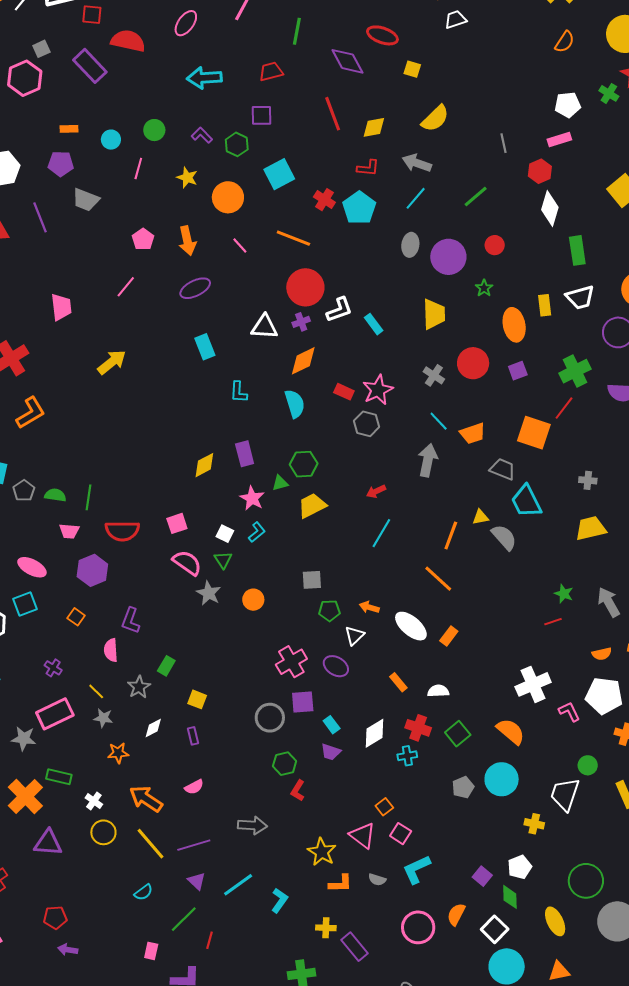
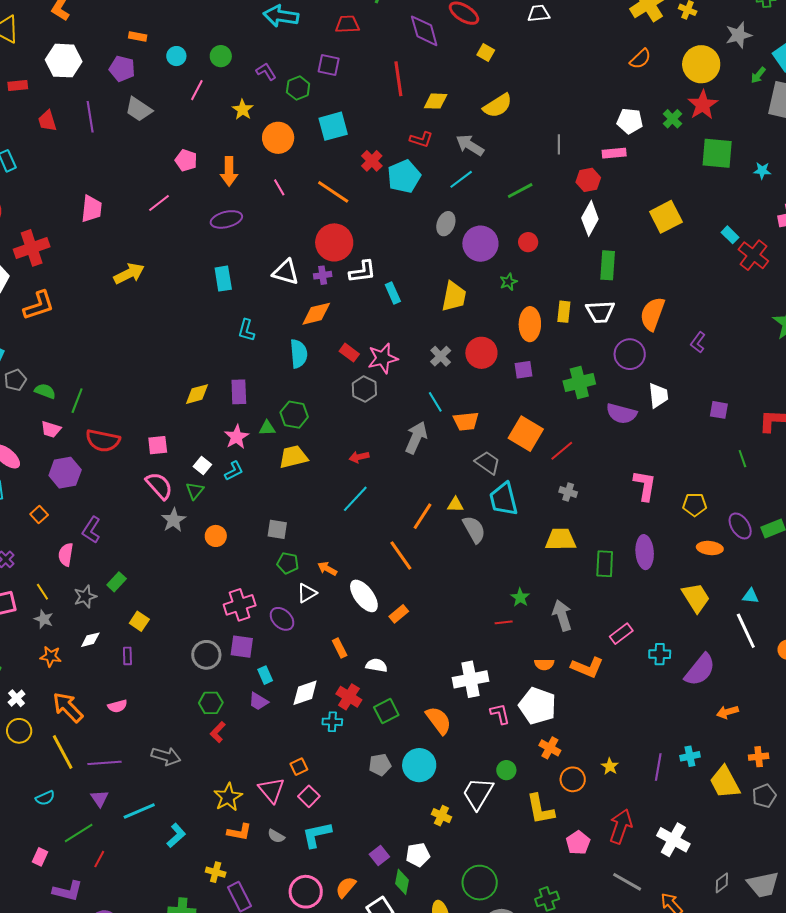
pink pentagon: (143, 239) -> (186, 160), turned -30
red line: (564, 408) -> (562, 451), moved

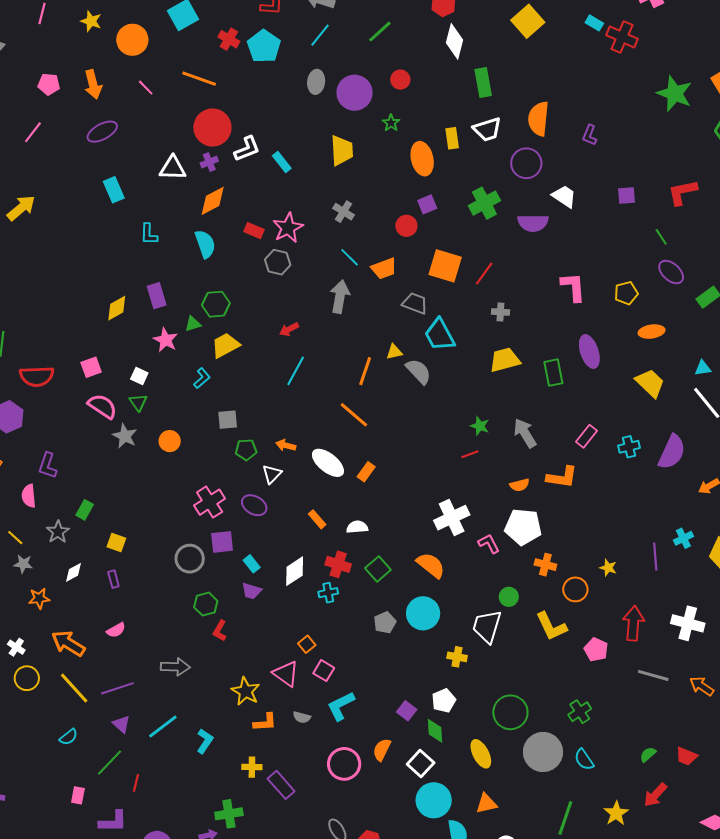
red circle: (481, 353) -> (406, 226), moved, size x0.7
white trapezoid: (658, 395) -> (564, 196), turned -36
cyan L-shape: (234, 471) -> (202, 378), moved
purple ellipse: (740, 526) -> (671, 272), moved

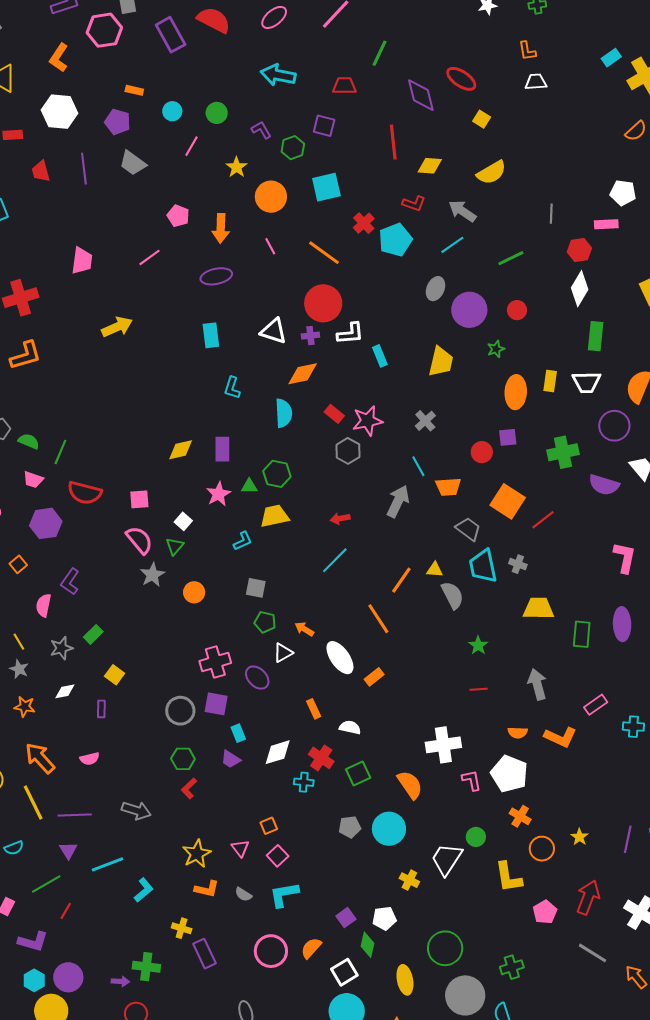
gray cross: (500, 312) -> (518, 564), moved
green star: (480, 426) -> (478, 645), moved
pink triangle: (286, 674) -> (240, 848), size x0.7

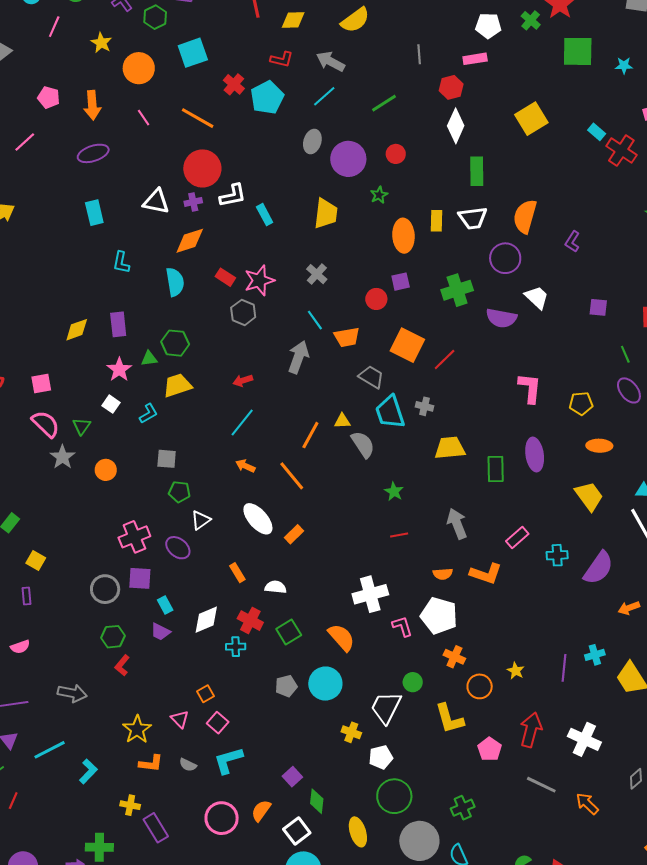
white square: (183, 521) -> (111, 404), moved
orange arrow: (304, 629) -> (245, 466), moved
white pentagon: (384, 918) -> (381, 757), moved

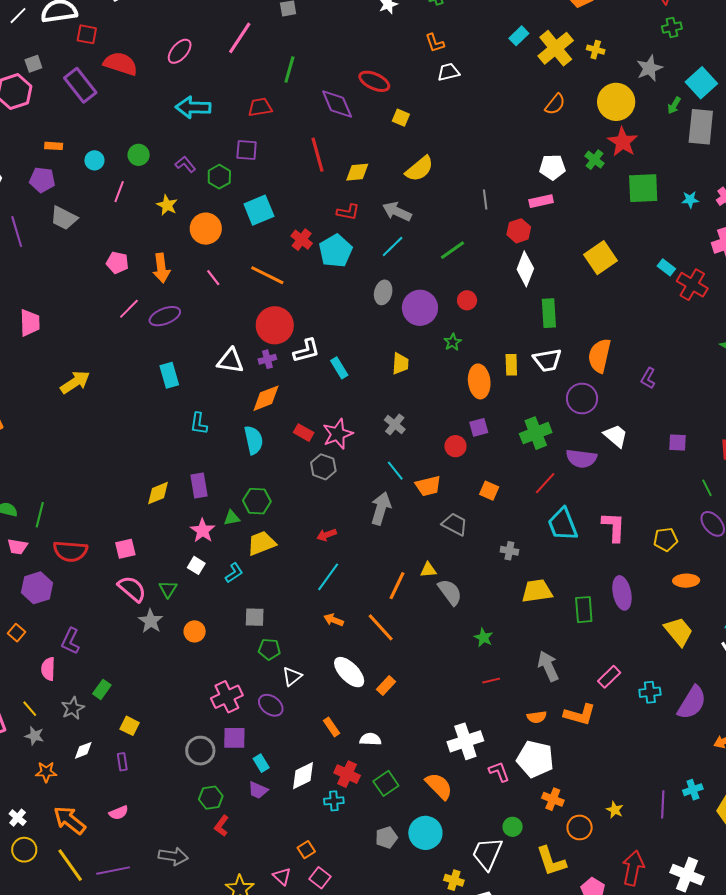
pink line: (25, 142) -> (129, 309), moved
yellow trapezoid: (326, 214) -> (400, 364), size x0.7
orange square: (407, 345) -> (489, 491), size x0.6
red line: (445, 360) -> (545, 483), moved
cyan trapezoid: (390, 412) -> (563, 524), moved

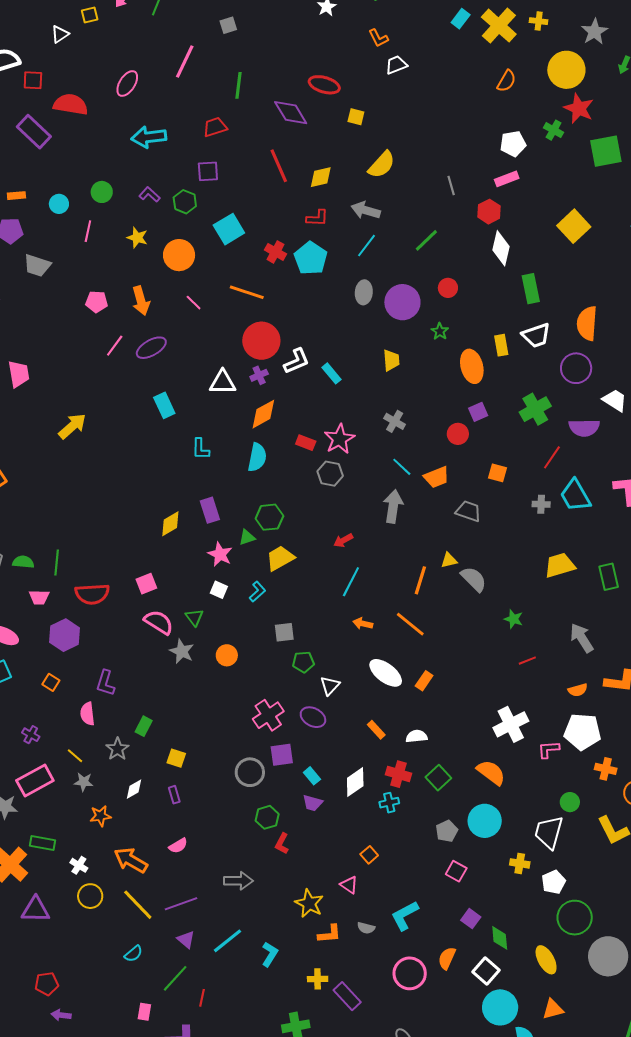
cyan semicircle: (254, 440) -> (257, 457), turned 32
gray cross: (509, 551) -> (541, 504), moved
pink L-shape: (499, 772) -> (549, 749), turned -65
pink square: (320, 878) -> (456, 871), moved

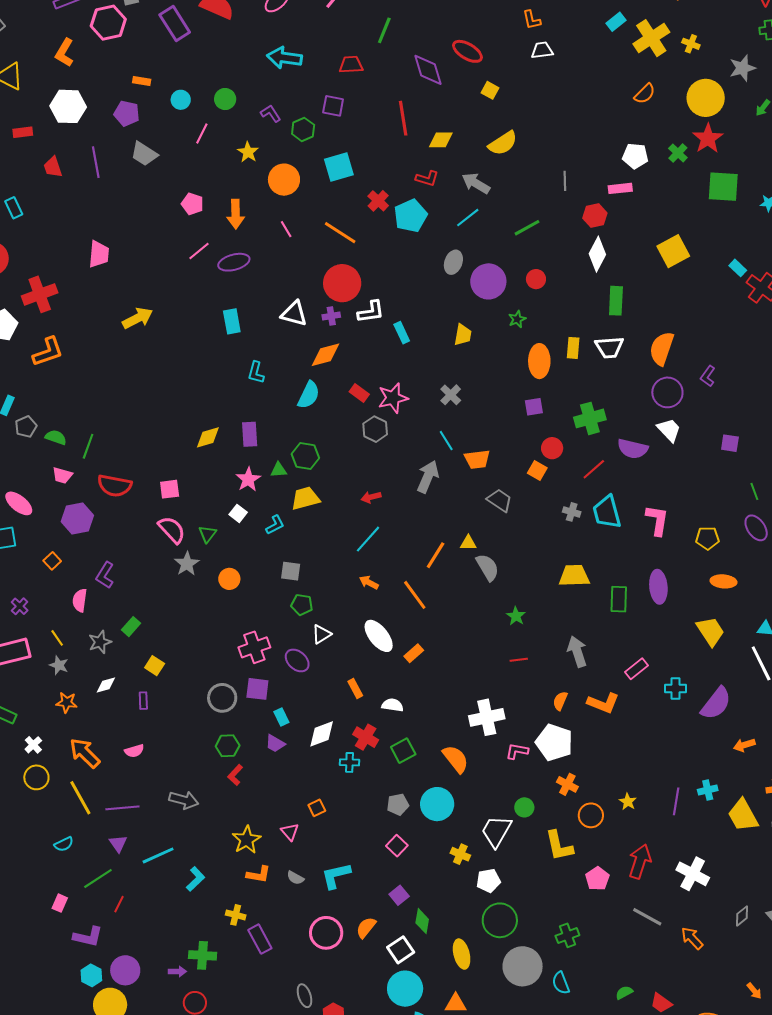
purple circle: (576, 368) -> (667, 392), moved
red circle: (458, 434) -> (552, 448), moved
orange semicircle: (578, 690) -> (560, 701), turned 114

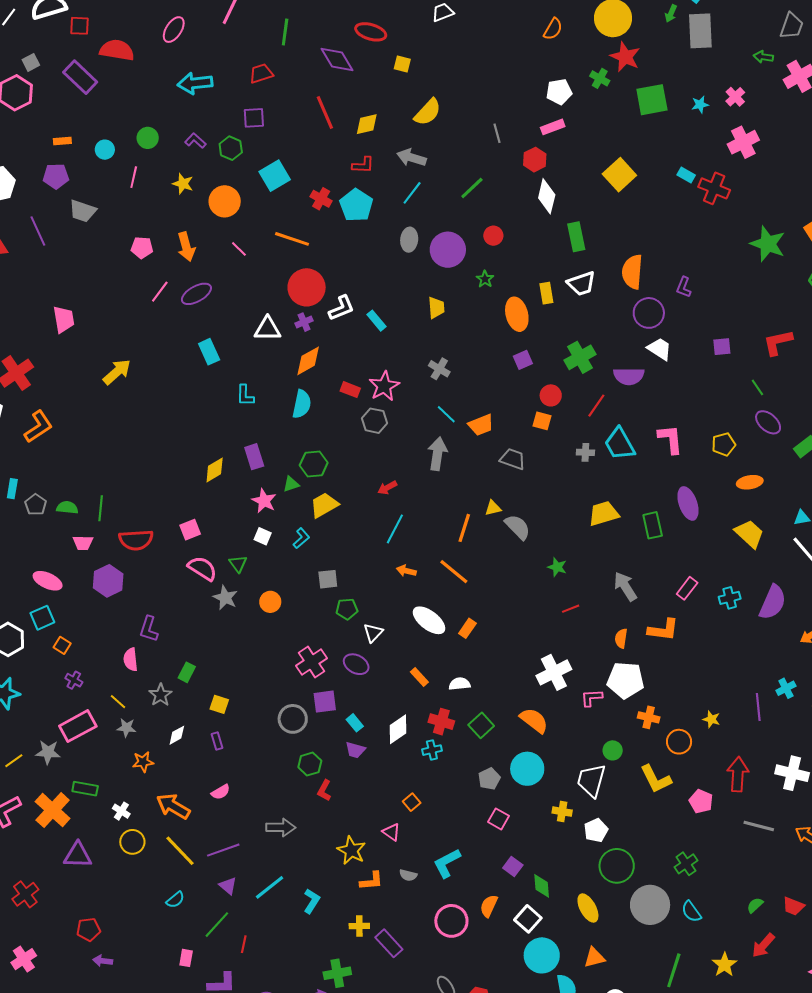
orange square: (52, 561) -> (62, 645), moved

